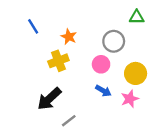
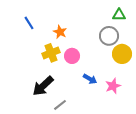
gray circle: (114, 41) -> (109, 36), moved
pink circle: (101, 64) -> (72, 56), moved
yellow circle: (136, 73) -> (122, 54), moved

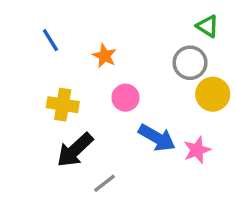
green triangle: (119, 15) -> (207, 26), turned 32
yellow cross: (51, 53) -> (63, 105), moved, turned 30
blue arrow: (90, 79) -> (157, 138), size x1.5

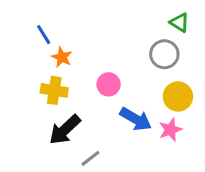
orange star: (105, 56) -> (62, 57), moved
yellow circle: (213, 94) -> (178, 96), moved

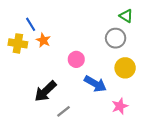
yellow cross: (54, 90) -> (18, 43), moved
pink star: (170, 130) -> (120, 106), moved

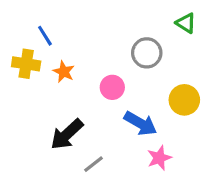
gray circle: (116, 38) -> (147, 53), moved
orange star: (43, 40) -> (64, 72), moved
pink star: (120, 106) -> (159, 158), moved

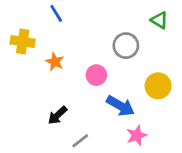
blue line: (45, 36) -> (56, 13), moved
yellow cross: (26, 64) -> (23, 42), moved
black arrow: (67, 134) -> (57, 115), size x0.7

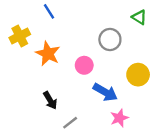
yellow cross: (23, 42) -> (20, 36), turned -36
orange star: (55, 62) -> (48, 54), size x1.5
black arrow: (57, 115) -> (50, 100), turned -78

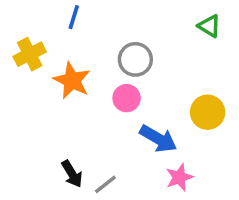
blue line: (49, 11) -> (74, 17), turned 49
gray circle: (110, 39) -> (135, 59), moved
black arrow: (50, 100) -> (72, 174), moved

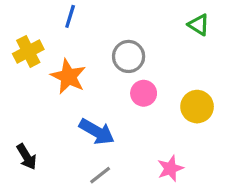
pink circle: (127, 98) -> (144, 93), moved
blue arrow: (158, 139) -> (97, 132), moved
black arrow: (72, 174) -> (27, 157), moved

